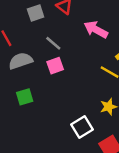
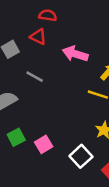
pink square: (55, 66) -> (44, 144), moved

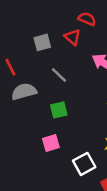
green square: (16, 137) -> (59, 110), moved

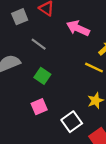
green square: (59, 110) -> (42, 76), turned -35

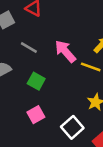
pink arrow: (78, 28) -> (65, 51), moved, turned 30

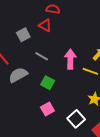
pink arrow: (65, 51) -> (70, 59), turned 42

